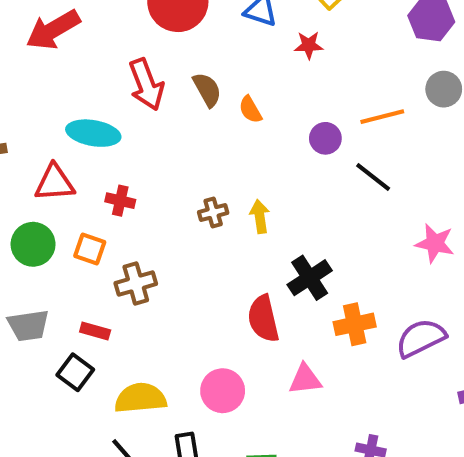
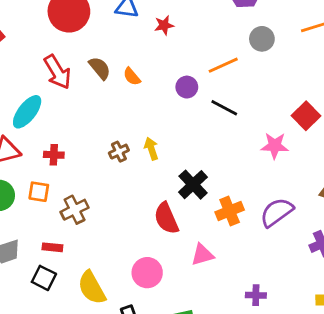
cyan ellipse: (93, 133) -> (27, 112), turned -52
yellow semicircle: (140, 398) -> (92, 288), turned -104

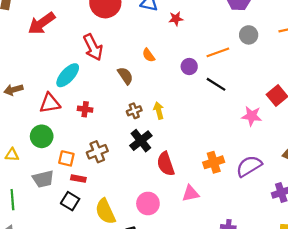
brown semicircle: (100, 68) -> (125, 76), moved
black cross: (193, 185) -> (141, 141), moved
orange square: (39, 192) -> (66, 158), moved

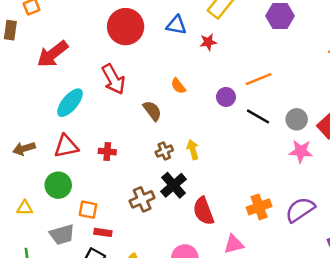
gray circle: (249, 35) -> (297, 119), moved
cyan ellipse: (68, 75) -> (70, 103), moved
brown arrow: (13, 90) -> (24, 148), moved
brown cross: (97, 152) -> (142, 199), moved

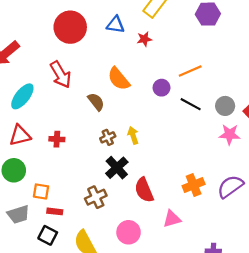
orange semicircle: (178, 86) -> (119, 79), size x1.6
brown cross: (142, 199) -> (96, 197), moved

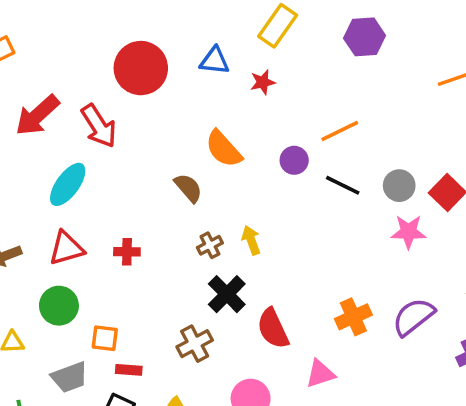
red arrow: (61, 75) -> (99, 126), moved

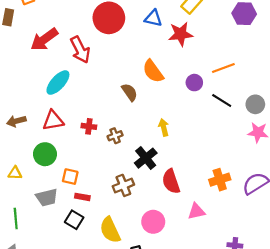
red star: (263, 82) -> (181, 34), size x1.6
brown cross: (210, 245) -> (115, 136), moved

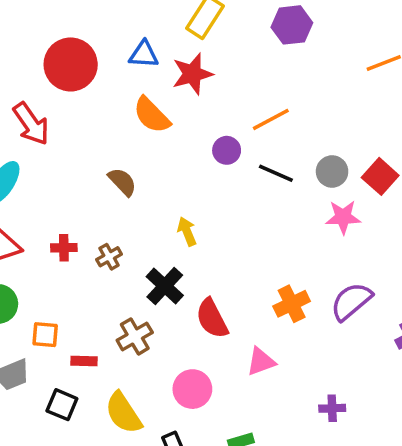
orange semicircle: (153, 71) -> (152, 115), moved
red rectangle: (82, 197) -> (84, 361), moved

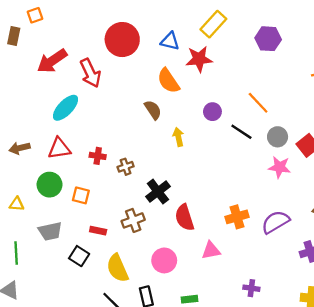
orange line: (271, 119) -> (258, 103), moved, turned 65
brown semicircle: (122, 182) -> (153, 110), moved
yellow arrow: (187, 231) -> (178, 137), moved
orange square: (45, 335) -> (81, 195), moved

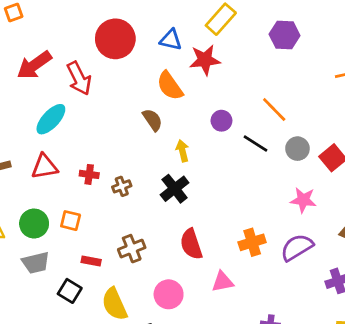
pink star: (280, 167) -> (303, 200), moved
green circle: (50, 185) -> (34, 224), moved
black cross: (158, 192) -> (175, 189), moved

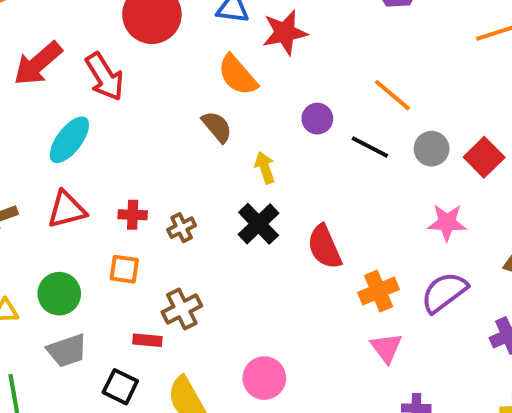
orange square: (71, 221) -> (124, 269), moved
red semicircle: (191, 244) -> (324, 247), moved
brown cross: (132, 249) -> (182, 309), moved
pink triangle: (223, 282) -> (386, 348), moved, turned -50

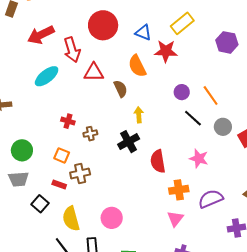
purple circle: (317, 119) -> (182, 92), moved
red triangle: (67, 210) -> (94, 72), moved
pink star: (447, 223) -> (199, 158), moved
orange square: (124, 269) -> (62, 155), moved

